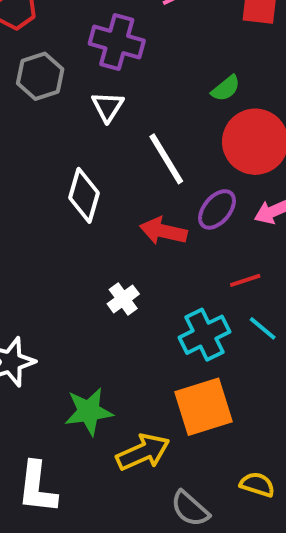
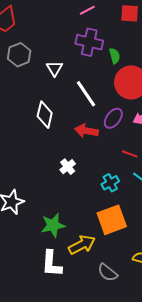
purple cross: (117, 42) -> (89, 42), moved
green semicircle: (226, 88) -> (115, 56), turned -63
red line: (245, 280) -> (130, 154), turned 42
cyan cross: (204, 335) -> (110, 183), size x0.7
white L-shape: (37, 488) -> (52, 264), moved

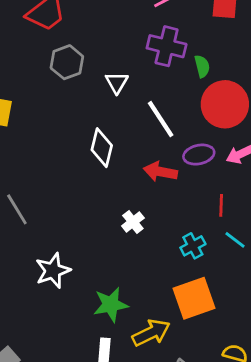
purple ellipse: (113, 118) -> (199, 155), turned 40
red line: (130, 154) -> (221, 205), turned 70

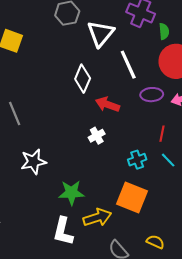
white triangle: (117, 83) -> (101, 34), size x1.6
red arrow: (160, 172) -> (107, 104), moved
orange square: (194, 298) -> (132, 197), turned 32

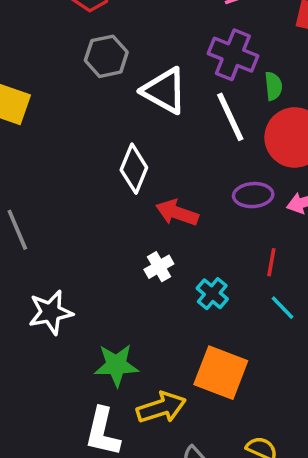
white triangle: (101, 34) -> (164, 91), turned -40
white line: (128, 65) -> (230, 117), moved
cyan cross: (137, 160) -> (212, 294), moved, turned -30

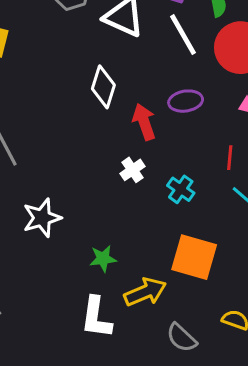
purple ellipse: (253, 195) -> (186, 101), moved
red arrow: (177, 213) -> (144, 122), turned 57
green star: (116, 365) -> (103, 259), size x0.7

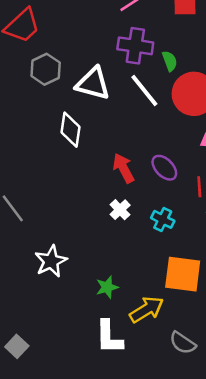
white diamond: (103, 87) -> (71, 130), moved
purple ellipse: (186, 101) -> (164, 168), moved, turned 64

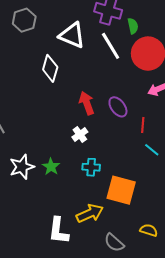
gray hexagon: (46, 69) -> (24, 20), moved
cyan cross: (163, 219) -> (91, 167), moved, turned -30
green star: (107, 287) -> (51, 167), moved, turned -30

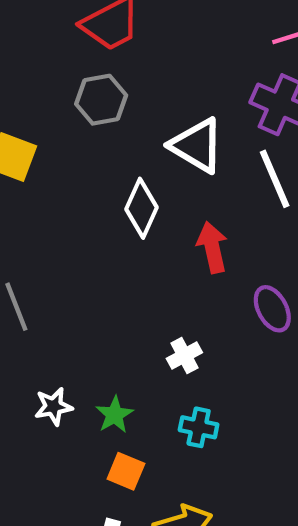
red arrow: (87, 103) -> (212, 247), moved
white star: (22, 167) -> (53, 406), size x0.7
orange square: (121, 190) -> (126, 471), moved, size x0.6

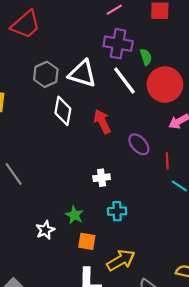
gray hexagon: (101, 100) -> (46, 74), moved
white cross: (184, 355) -> (102, 178), turned 35
white star: (53, 406) -> (45, 230), moved

